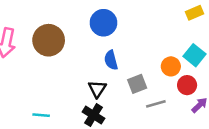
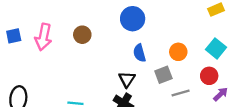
brown circle: (49, 40) -> (82, 35), size x0.6
orange circle: (171, 66) -> (178, 52), moved

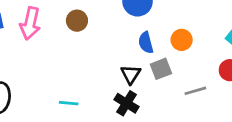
orange circle: (178, 52) -> (182, 40), moved
gray square: (163, 75) -> (161, 69), moved

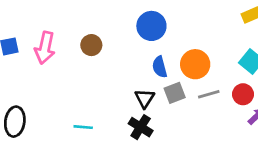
orange circle: (182, 40) -> (195, 64), size x1.4
gray line: (195, 91) -> (209, 94), moved

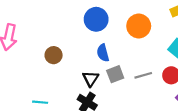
brown circle: (91, 45) -> (54, 55), moved
orange circle: (195, 64) -> (139, 26), moved

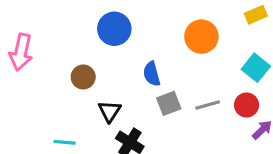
blue circle: (96, 19) -> (114, 29), moved
black triangle: (91, 79) -> (110, 111), moved

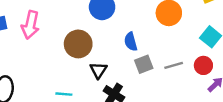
brown circle: (83, 77) -> (78, 44), size x1.5

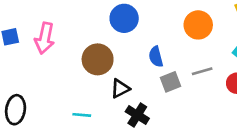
gray line: (174, 65) -> (202, 71), moved
black triangle: (98, 70) -> (120, 88), turned 30

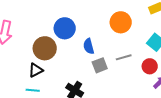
blue circle: (124, 18) -> (65, 28), moved
black triangle: (120, 88) -> (36, 70), moved

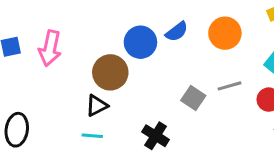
blue semicircle: (89, 46) -> (177, 32), moved, turned -112
gray square: (100, 65) -> (193, 98), turned -35

